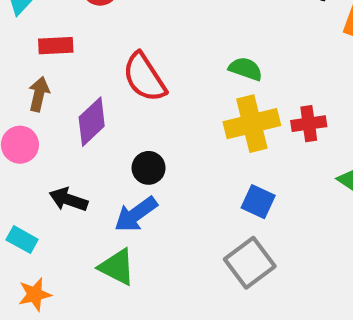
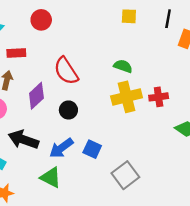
black circle: (149, 168) -> (68, 110), moved
black arrow: (68, 200) -> (23, 140), size x1.4
blue square: (258, 202) -> (92, 149), moved

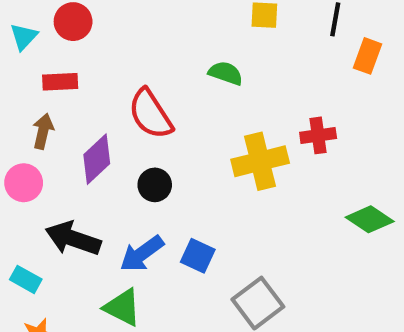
red circle: (41, 20) -> (73, 22), moved
green semicircle: (123, 66) -> (226, 73), moved
red cross: (159, 97) -> (318, 135), moved

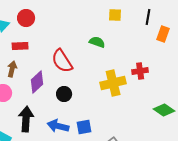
black arrow: (73, 239) -> (26, 119), turned 75
blue arrow: (142, 254) -> (58, 126), turned 50
blue square: (198, 256) -> (84, 127), turned -35

